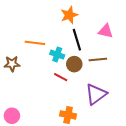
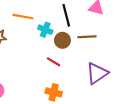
red line: (61, 77) -> (54, 62), moved
purple triangle: (96, 94) -> (97, 73), moved

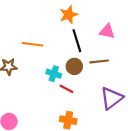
cyan cross: (45, 30) -> (54, 74), moved

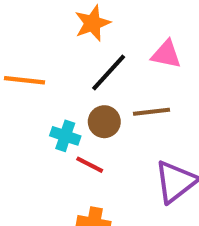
black line: (77, 41) -> (109, 72), turned 60

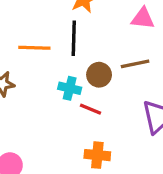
black line: (109, 72) -> (74, 38), moved, turned -36

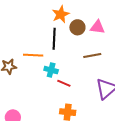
orange line: (34, 48) -> (33, 55), moved
brown circle: (99, 75) -> (77, 27), moved

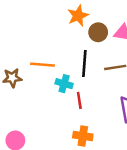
black line: (54, 39) -> (84, 63), moved
red line: (64, 83) -> (79, 100), turned 56

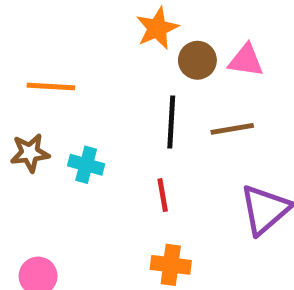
orange line: (43, 65) -> (51, 87), moved
cyan cross: (64, 84) -> (86, 165), moved

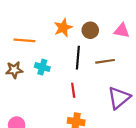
orange star: (157, 28) -> (63, 28), moved
pink triangle: (246, 60) -> (122, 31), moved
cyan cross: (86, 165) -> (42, 67), moved

